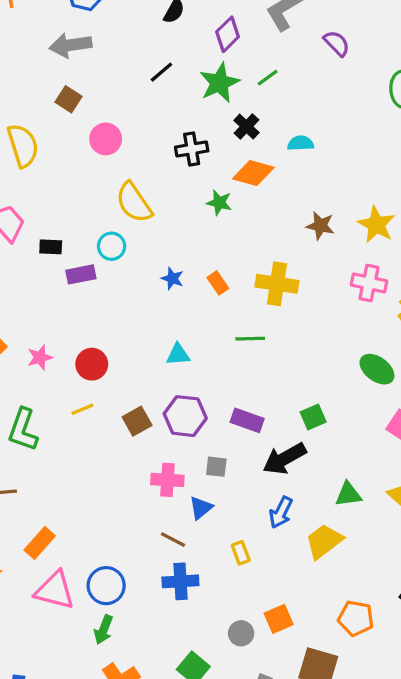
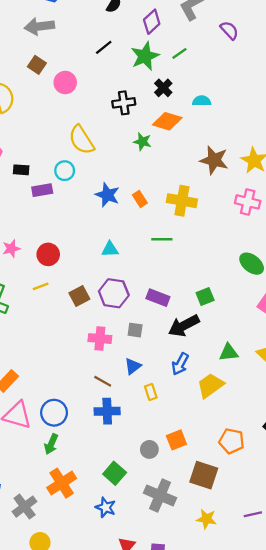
pink circle: (106, 139) -> (65, 83), moved
brown star: (320, 226) -> (214, 160), size x1.4
blue star: (172, 278) -> (107, 195), size x1.5
blue triangle: (201, 508) -> (133, 366), moved

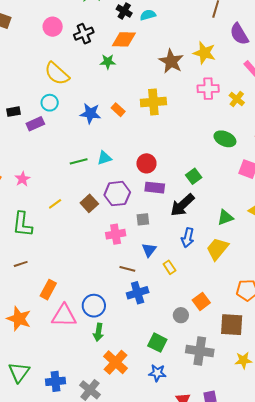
pink circle: (65, 83) -> (53, 27), moved
black cross: (163, 88) -> (124, 11), moved
brown star: (214, 160) -> (171, 61), turned 30
green line: (162, 239) -> (79, 161), moved
red circle: (48, 254) -> (146, 163), moved

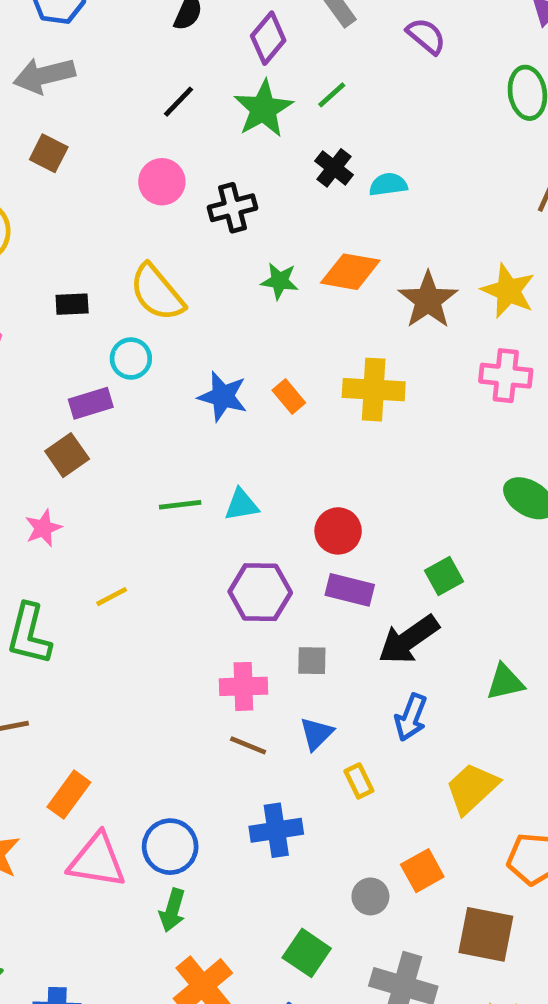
orange diamond: (124, 39) -> (350, 272), moved
black rectangle: (13, 112) -> (72, 304), moved
brown square: (89, 203) -> (67, 455), moved
yellow trapezoid: (217, 249) -> (472, 788), moved
brown line: (127, 269) -> (248, 745), moved

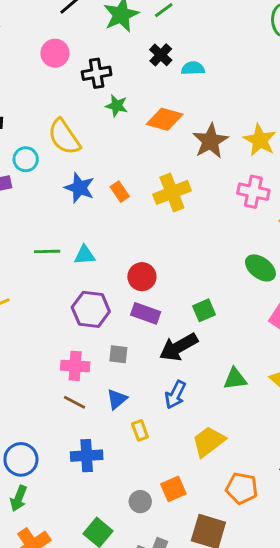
green star: (280, 281) -> (117, 106), moved
yellow semicircle: (157, 293) -> (64, 137), moved
yellow cross: (374, 390) -> (172, 192), turned -30

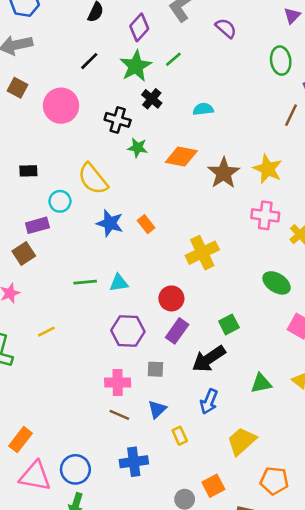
pink circle: (55, 53) -> (61, 106), moved, size x1.4
black cross: (161, 55) -> (152, 99), moved
black cross: (97, 73) -> (118, 120), turned 30
yellow cross: (172, 192) -> (202, 253), moved
purple rectangle: (146, 313) -> (177, 331), turned -70

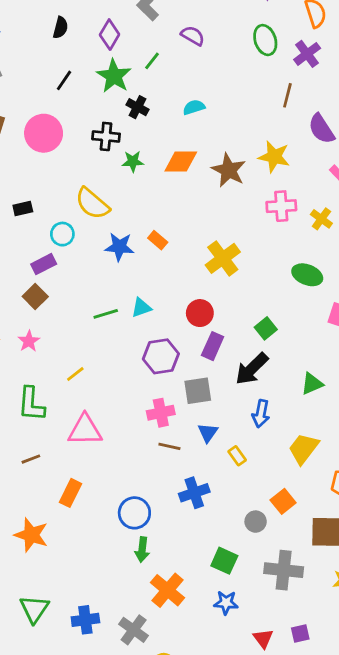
purple semicircle: (226, 28) -> (193, 36), moved
gray square: (155, 369) -> (198, 391), size x1.5
pink triangle: (35, 476) -> (85, 430), moved

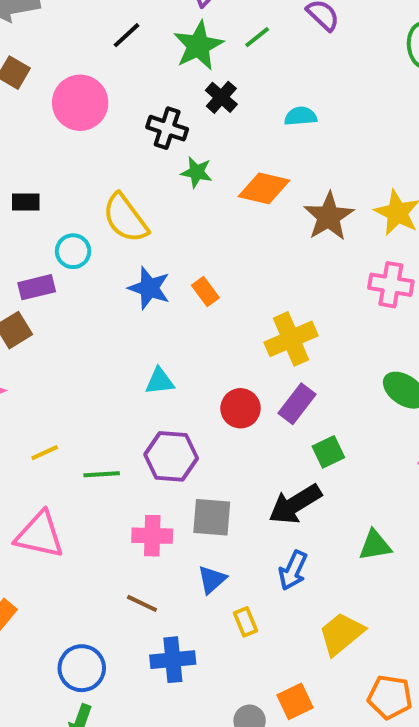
green line: (106, 314) -> (102, 474), moved
purple rectangle: (213, 346) -> (297, 404), moved
brown line: (169, 446) -> (142, 603), moved

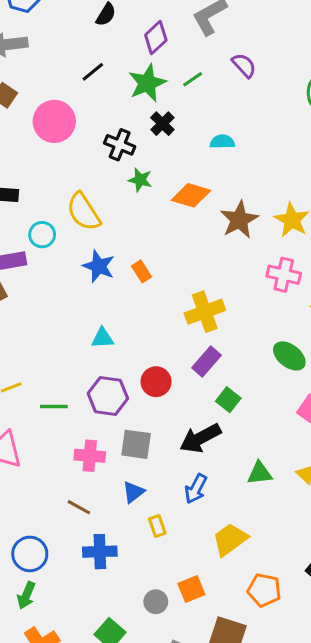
red circle: (240, 408) -> (156, 382), moved
green square: (328, 452) -> (228, 400), turned -30

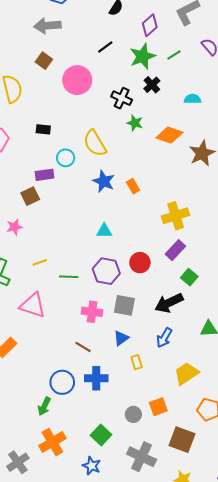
blue circle: (30, 554) -> (62, 382), moved

